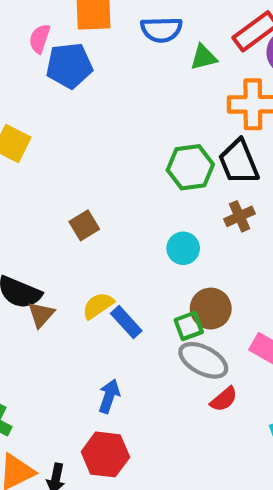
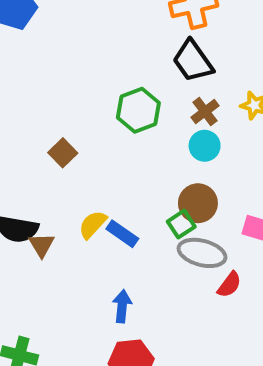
green hexagon: (190, 167) -> (138, 110), moved
cyan circle: (183, 248) -> (205, 146), moved

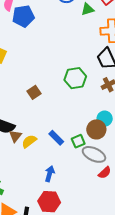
cyan circle: (205, 146) -> (105, 119), moved
yellow semicircle: (93, 224) -> (29, 141), moved
green square: (181, 224) -> (78, 141), moved

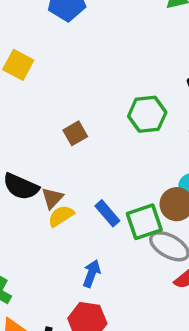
brown triangle: (15, 136) -> (52, 198), moved
green square: (78, 141) -> (144, 222), size x1.5

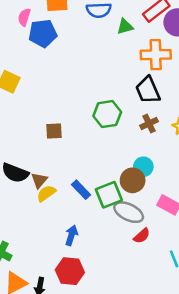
brown square: (75, 133) -> (54, 131), turned 30

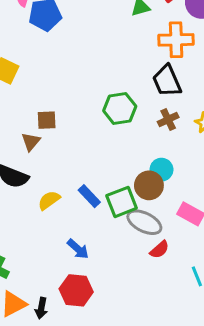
brown square: (54, 131) -> (47, 120), moved
brown triangle: (39, 180) -> (31, 142), moved
blue arrow: (71, 235) -> (78, 249), turned 114

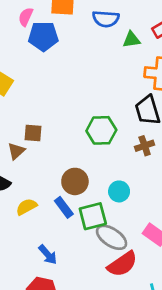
cyan circle: (161, 170) -> (119, 191), moved
brown circle: (149, 185) -> (75, 181), moved
red semicircle: (159, 250) -> (122, 264), size x1.6

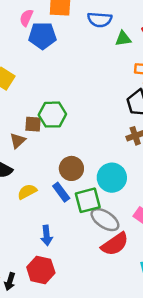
green hexagon: (101, 130) -> (52, 115), moved
cyan circle: (119, 191) -> (112, 178), size x1.5
blue arrow: (48, 255) -> (47, 235), turned 36

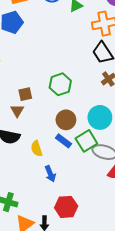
green hexagon: (52, 115) -> (60, 84), moved
yellow semicircle: (27, 192) -> (37, 149), turned -63
blue arrow: (47, 235) -> (50, 174), moved

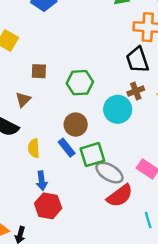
brown square: (25, 94) -> (39, 71), moved
cyan circle: (100, 117) -> (118, 109), moved
red hexagon: (66, 207) -> (48, 206), moved

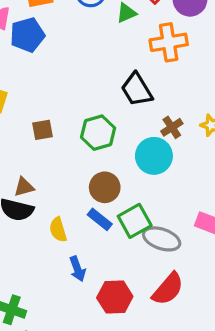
black trapezoid: (137, 60) -> (137, 90), moved
brown triangle: (23, 99) -> (24, 187), moved, turned 42
red semicircle: (120, 196) -> (168, 289), moved
red hexagon: (48, 206) -> (115, 297), moved

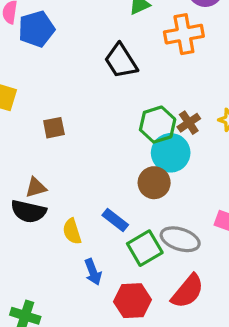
black trapezoid: (137, 90) -> (121, 61), moved
green hexagon: (98, 133) -> (158, 125), moved
brown circle: (105, 187) -> (154, 183), moved
green square: (135, 221) -> (145, 248), moved

